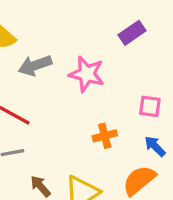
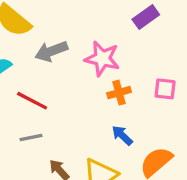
orange cross: (105, 136) -> (119, 93), moved
blue arrow: (155, 146) -> (122, 135), moved

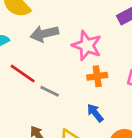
gray line: (31, 137) -> (50, 91), moved, turned 30

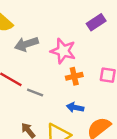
blue arrow: (95, 113) -> (75, 107), turned -35

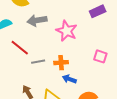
orange cross: (74, 76) -> (61, 63), moved
gray line: (35, 92) -> (38, 62), turned -40

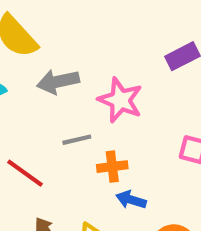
red line: (20, 48) -> (25, 173), moved
gray line: (38, 62) -> (77, 140), moved

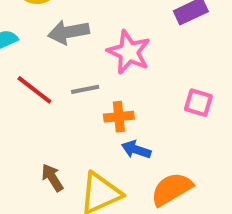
red line: (25, 173) -> (34, 90), moved

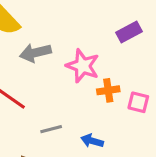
gray line: (85, 89) -> (51, 129), moved
orange cross: (119, 117) -> (108, 90), moved

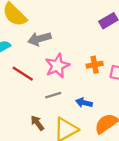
pink star: (83, 66) -> (57, 66), moved, turned 30

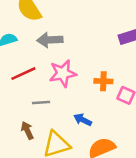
red line: (23, 74) -> (23, 74), turned -70
gray line: (53, 95) -> (41, 103), moved

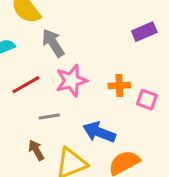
gray arrow: (50, 40) -> (53, 43), turned 65
blue arrow: (83, 120) -> (99, 132), size x1.5

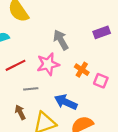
gray arrow: (53, 43) -> (61, 40), moved
orange cross: (119, 86) -> (82, 70), turned 32

